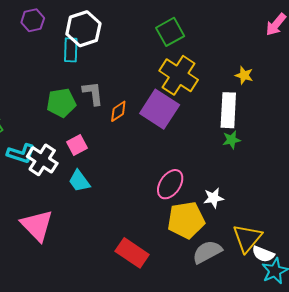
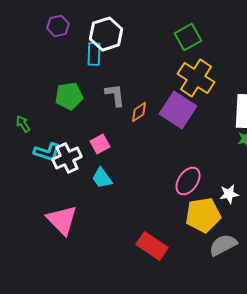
green pentagon: (61, 103) -> (69, 96), moved
white cross: (42, 160) -> (67, 158), turned 32

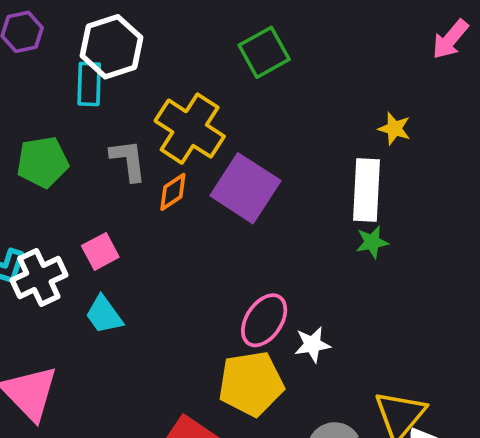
yellow cross: (196, 78) -> (190, 129), moved
white star: (229, 194) -> (312, 344), moved
yellow pentagon: (203, 215) -> (251, 384), moved

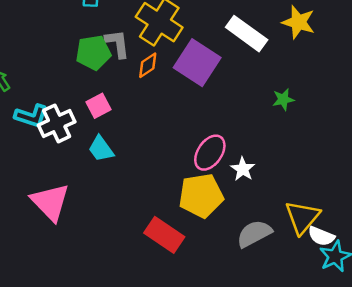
yellow star: (394, 129) -> (298, 22), size x1.5
green pentagon: (43, 162) -> (93, 53), moved
white rectangle: (366, 190) -> (247, 34), moved, turned -57
white star: (312, 344) -> (243, 169), turned -30

